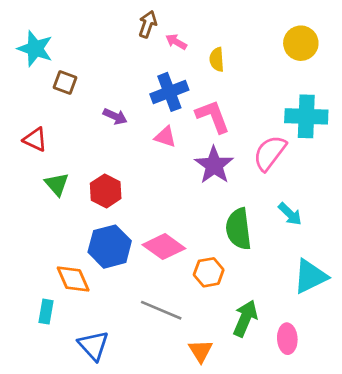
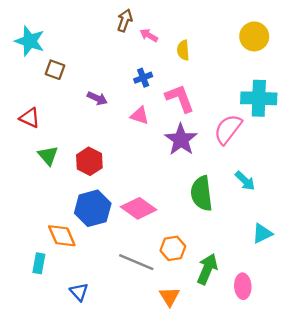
blue cross: (169, 92) -> (143, 78), size x0.6
orange hexagon: (209, 272) -> (173, 248), moved
cyan triangle: (310, 276) -> (262, 233), size x0.7
blue triangle: (93, 345) -> (79, 292), size x0.7

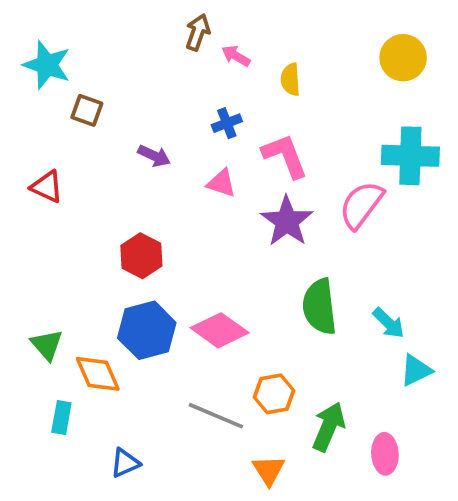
green triangle: (48, 156) -> (47, 345), moved
cyan arrow: (245, 181) -> (389, 323), moved
blue triangle: (79, 292) -> (125, 463), turned 48

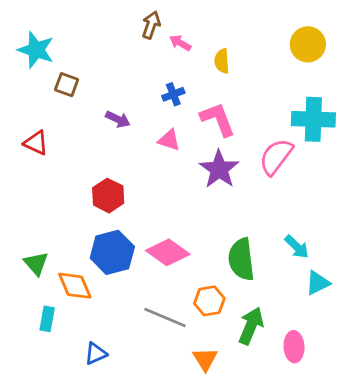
green semicircle: (319, 307) -> (241, 259), moved

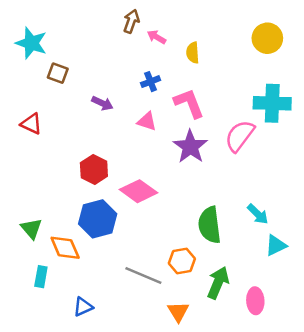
pink diamond: (168, 252) -> (138, 191), moved

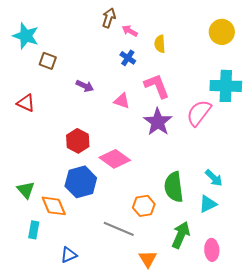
blue cross: (151, 82) -> (128, 58), moved, turned -35
cyan triangle: (276, 245) -> (208, 204), moved
orange hexagon: (182, 261) -> (144, 206), moved

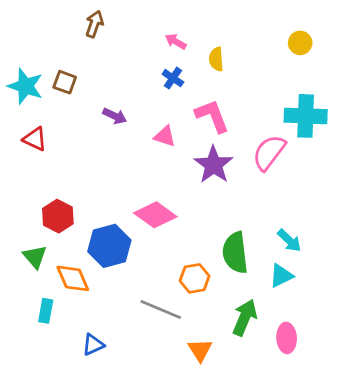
brown arrow: (109, 18) -> (94, 24), moved
yellow circle: (222, 32) -> (300, 43), size x0.7
cyan star: (26, 36) -> (25, 86), moved
red hexagon: (78, 141) -> (58, 216), moved

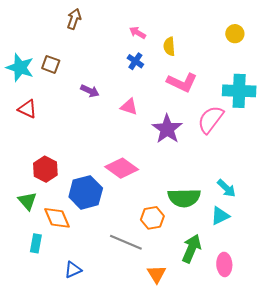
pink L-shape: (212, 116) -> (182, 82), moved, turned 136
green semicircle: (235, 253) -> (184, 198), turned -84

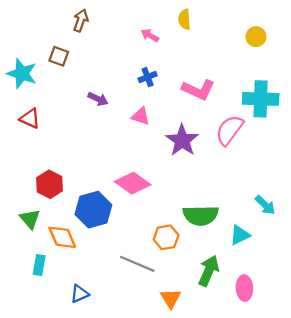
yellow semicircle: (169, 46) -> (184, 19), moved
blue cross: (135, 61) -> (148, 77), moved, turned 35
brown square: (51, 64) -> (59, 56), moved
cyan arrow: (226, 188) -> (265, 205), moved

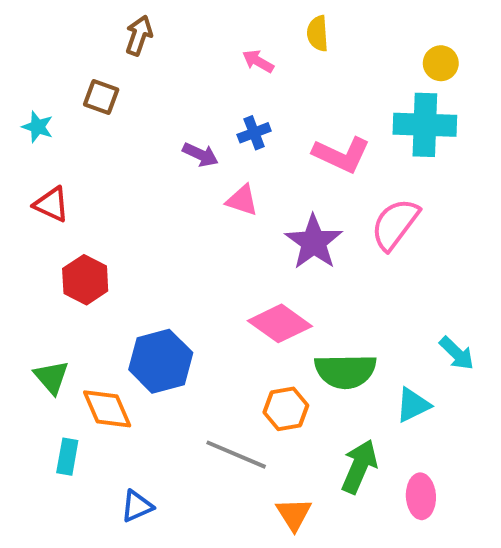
cyan star: (22, 74) -> (38, 127), size x0.6
purple arrow: (98, 99) -> (200, 155), moved
cyan cross: (261, 99) -> (425, 125), moved
pink diamond: (133, 183) -> (280, 323), moved
red hexagon: (50, 184) -> (85, 280), moved

